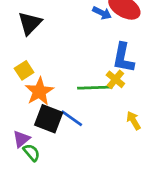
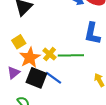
yellow cross: (115, 79) -> (50, 54), moved
purple triangle: (21, 139) -> (14, 73), moved

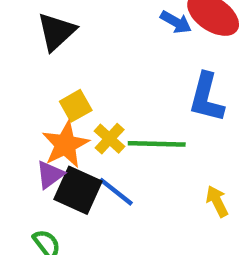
yellow square: (19, 42) -> (76, 106), moved
purple triangle: (14, 73) -> (50, 175), moved

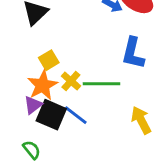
yellow arrow: (217, 201) -> (141, 120), size x1.4

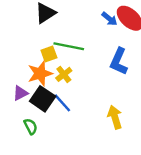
green line: (101, 84) -> (69, 46), moved
purple triangle: (33, 105) -> (20, 93), moved
green semicircle: (32, 150) -> (31, 126), moved

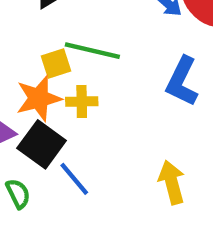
yellow cross: (64, 74) -> (82, 102), turned 35
blue line: (62, 103) -> (74, 179), moved

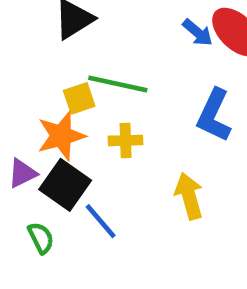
yellow cross: (82, 102) -> (126, 140), moved
yellow arrow: (172, 182) -> (189, 196), moved

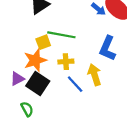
yellow arrow: (189, 196) -> (95, 75), moved
blue line: (101, 221) -> (75, 84), moved

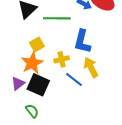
green line: (61, 35) -> (57, 18), moved
blue L-shape: (108, 48) -> (82, 42), moved

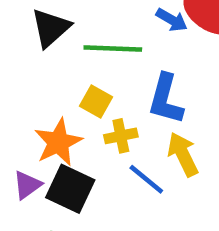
yellow square: (37, 45) -> (96, 101), moved, turned -32

